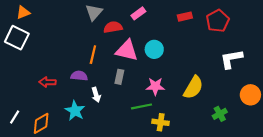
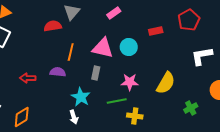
red rectangle: (185, 17) -> (156, 31), moved
red semicircle: (113, 27) -> (53, 26), moved
white arrow: (96, 95) -> (74, 117), moved
cyan star: (75, 111) -> (81, 97), moved

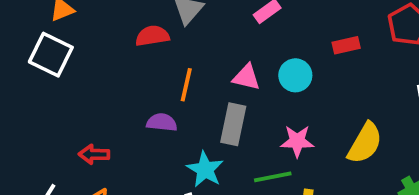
pink triangle: (103, 48) -> (246, 77), size x0.7
gray rectangle: (96, 73) -> (233, 124), size x1.5
red arrow: (28, 78) -> (94, 154), moved

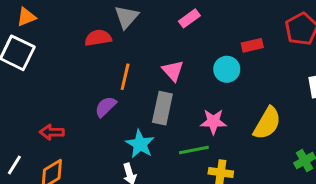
cyan circle: (295, 75) -> (227, 69), moved
pink triangle: (246, 77) -> (173, 71), turned 35
purple semicircle: (162, 122) -> (106, 107), turned -50

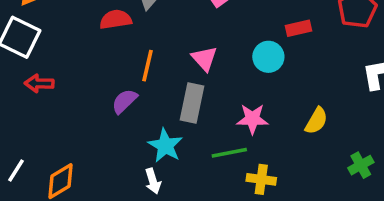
yellow semicircle: (267, 123) -> (316, 121), size x0.7
red arrow: (52, 132) -> (39, 83), moved

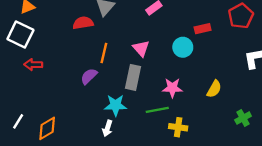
cyan star: (165, 146) -> (116, 105), turned -30
white arrow: (153, 181) -> (107, 128), turned 35

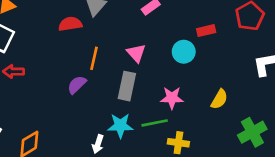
cyan star: (116, 105) -> (120, 126), moved
green cross: (243, 118) -> (252, 132), size x1.5

